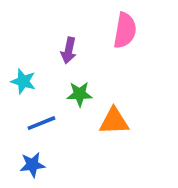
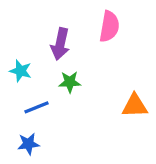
purple arrow: (69, 50) -> (60, 44), size x1.4
orange triangle: (114, 121) -> (135, 106), moved

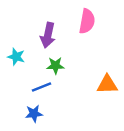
blue line: (36, 107) -> (42, 87), moved
blue star: (28, 144) -> (34, 114), moved

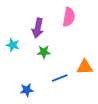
blue line: (42, 87) -> (60, 78), moved

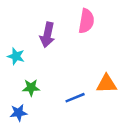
green star: (44, 52) -> (31, 88), moved
blue star: (27, 90) -> (19, 113), moved

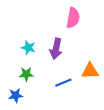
purple arrow: (47, 35) -> (56, 49), moved
cyan star: (16, 56) -> (28, 48), moved

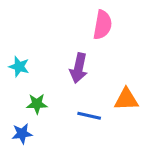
cyan star: (28, 48) -> (19, 67), moved
blue line: (63, 83) -> (89, 116), turned 35

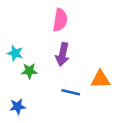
pink semicircle: (102, 25) -> (60, 20), moved
green star: (37, 104) -> (29, 71), moved

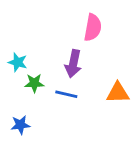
pink semicircle: (60, 20) -> (93, 28), moved
blue line: (71, 92) -> (66, 94), moved

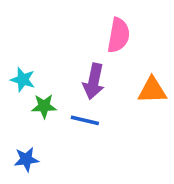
orange triangle: (118, 93) -> (152, 90), moved

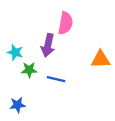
pink semicircle: (119, 35) -> (65, 23), moved
purple arrow: (94, 81) -> (48, 45), moved

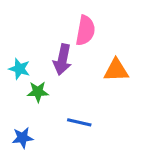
orange triangle: (100, 59) -> (116, 70), moved
blue line: (56, 79) -> (79, 122), moved

